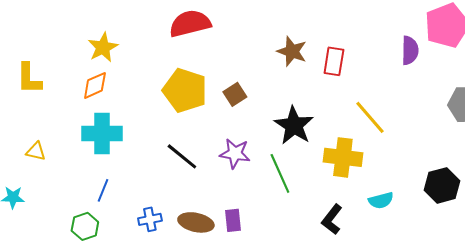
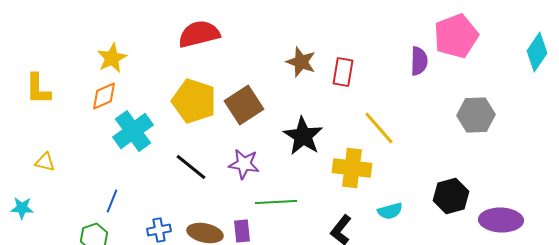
brown square: (235, 94) -> (244, 105), size x1.6
cyan cross: (102, 133) -> (133, 131), moved, turned -36
green line: (280, 173) -> (276, 202), moved, turned -69

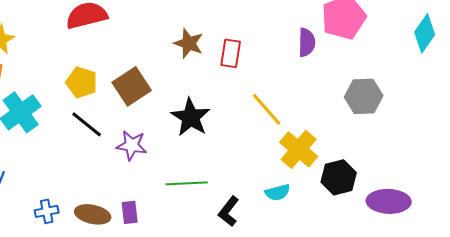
yellow pentagon: (194, 101) -> (82, 82), size x0.7
black line: (191, 167) -> (87, 124), moved
yellow cross: (352, 168) -> (299, 149), moved, turned 33
green line: (276, 202) -> (187, 183), moved

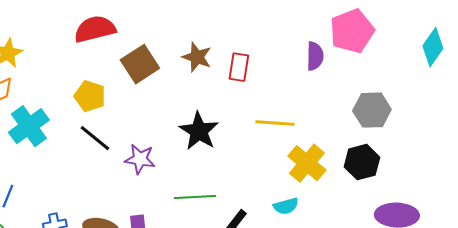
brown square: (132, 86) -> (140, 64), moved
yellow line: (267, 109) -> (275, 123), turned -45
black hexagon: (339, 177) -> (362, 162), moved

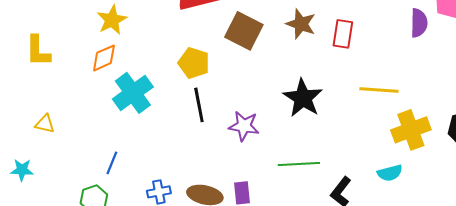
brown square: (140, 64) -> (244, 31), turned -30
black line: (95, 138) -> (199, 105), turned 40
yellow cross: (307, 163) -> (411, 130), turned 30

